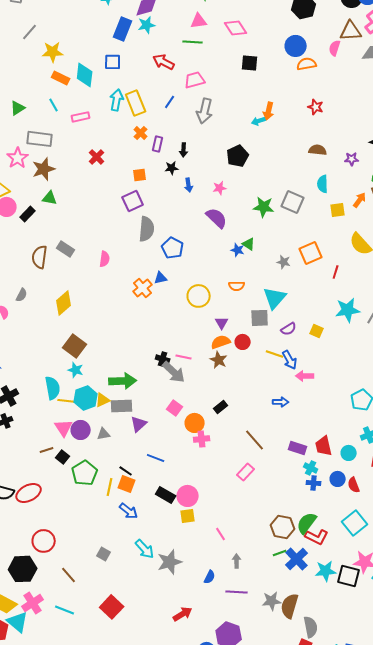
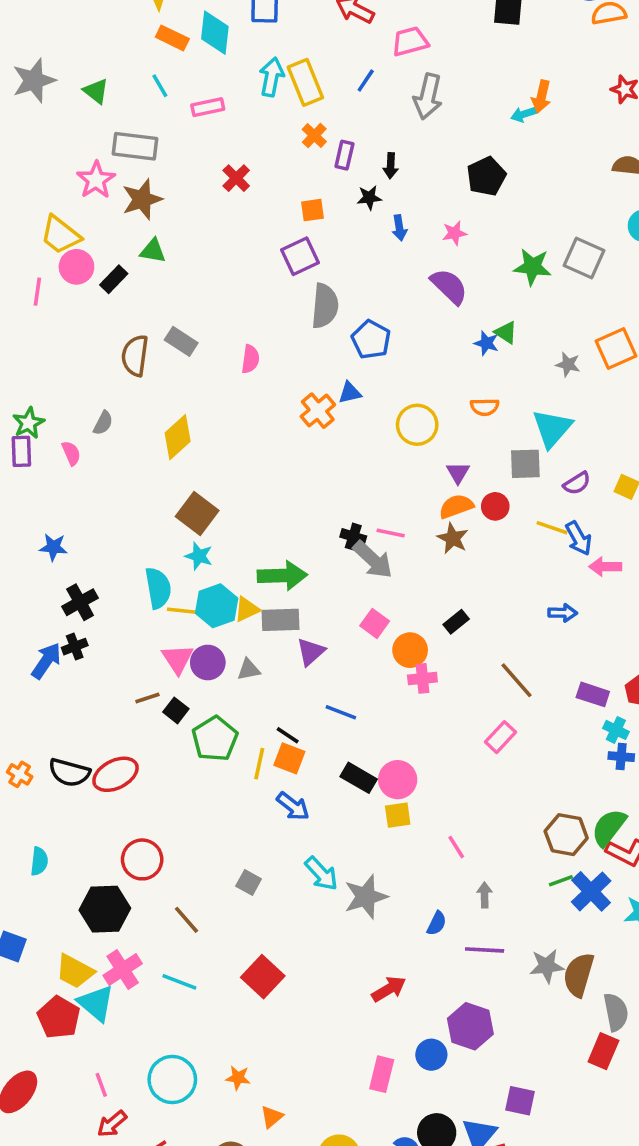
green triangle: (18, 108) -> (96, 91), turned -49

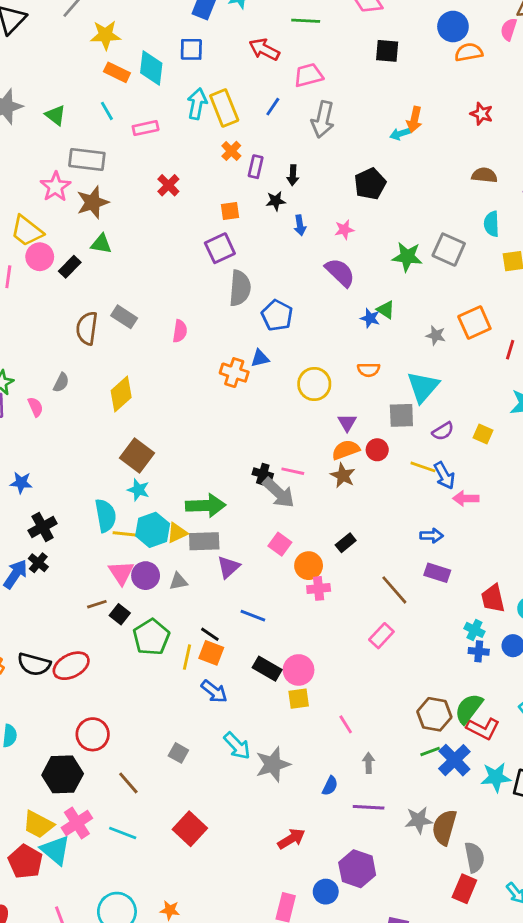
orange cross: (318, 411) -> (234, 373), turned -32
black cross: (75, 647) -> (38, 563), turned -30
purple rectangle: (593, 694) -> (437, 573), moved

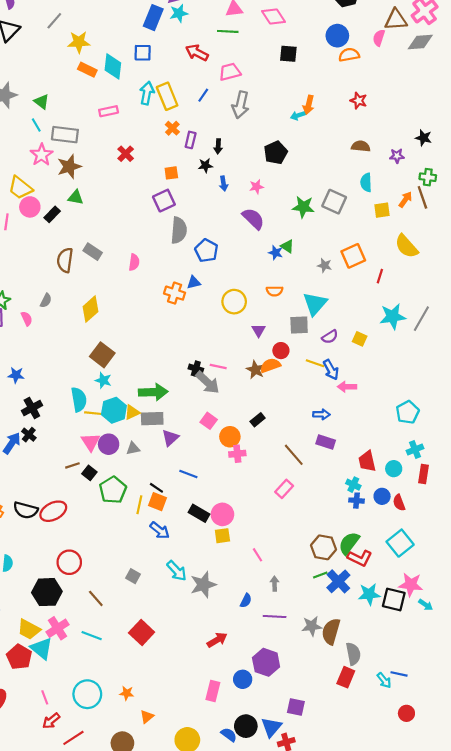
cyan line: (107, 111) -> (36, 125), moved
orange semicircle: (346, 450) -> (270, 365), moved

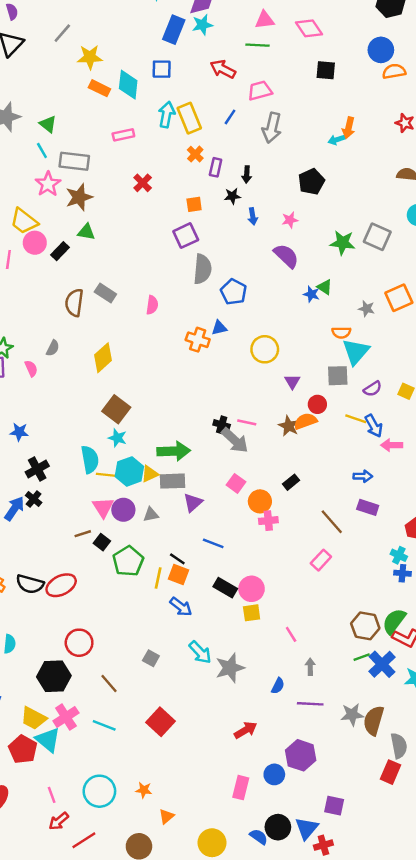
orange semicircle: (275, 291) -> (341, 333), moved

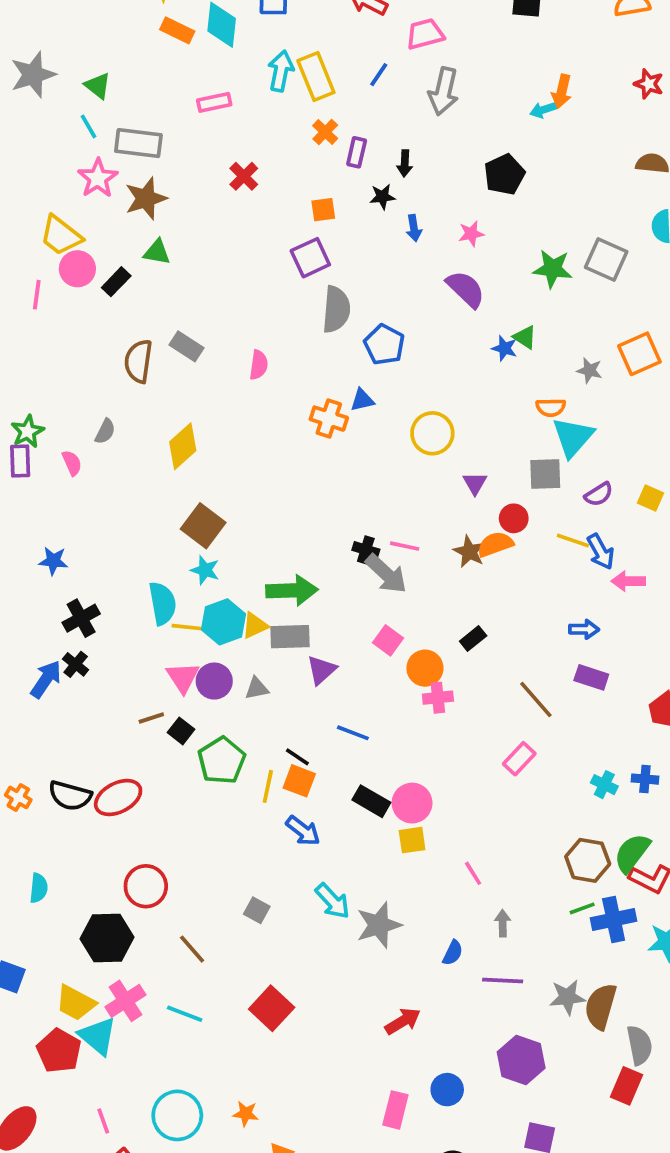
cyan cross: (399, 555) -> (604, 785), moved
blue cross: (382, 664) -> (614, 920), turned 32
purple hexagon: (301, 755) -> (521, 1060), moved

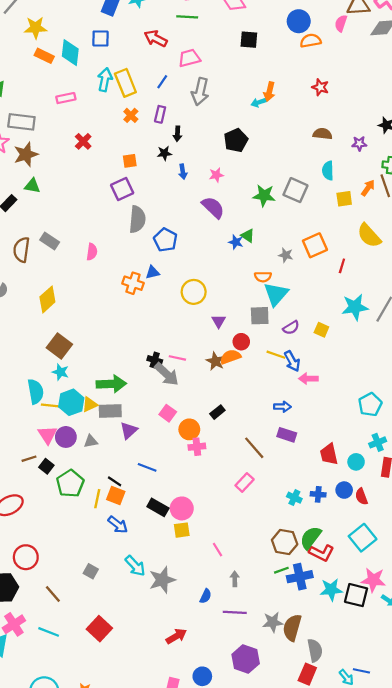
purple rectangle: (357, 152) -> (160, 114), moved

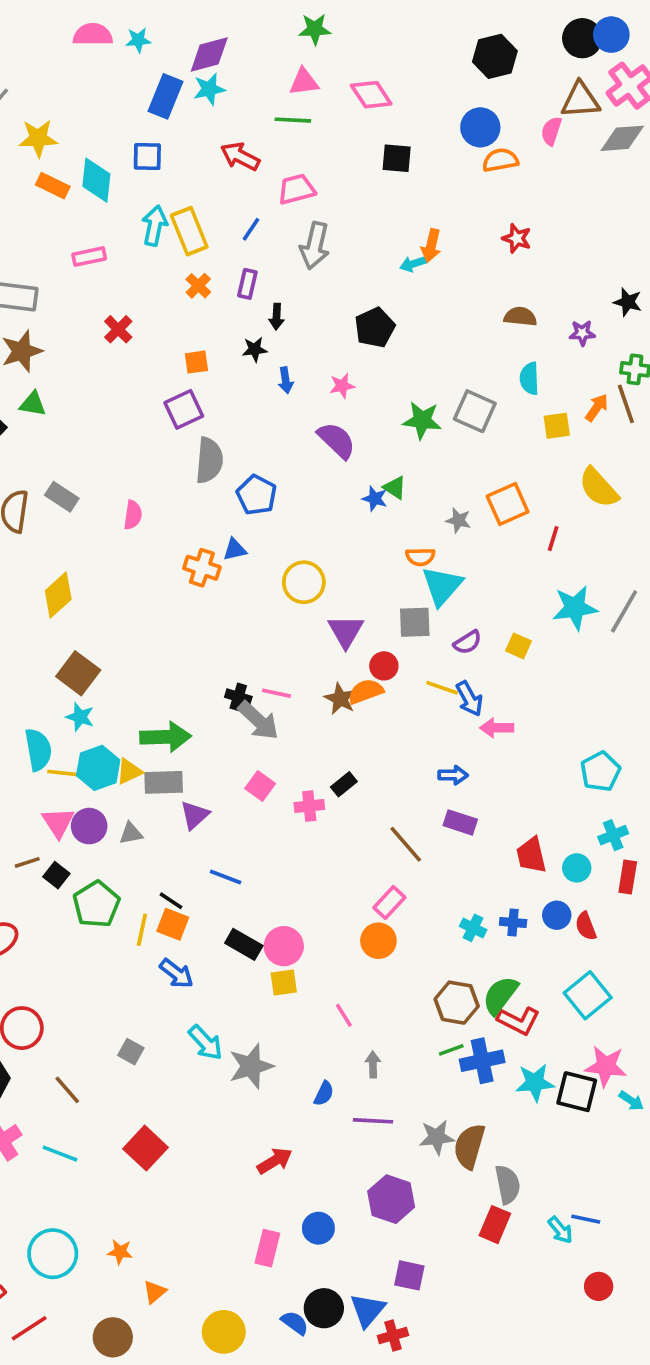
purple triangle: (219, 321) -> (346, 631), size x1.5
orange circle: (189, 429) -> (378, 941), moved
pink cross: (197, 447) -> (309, 806), moved

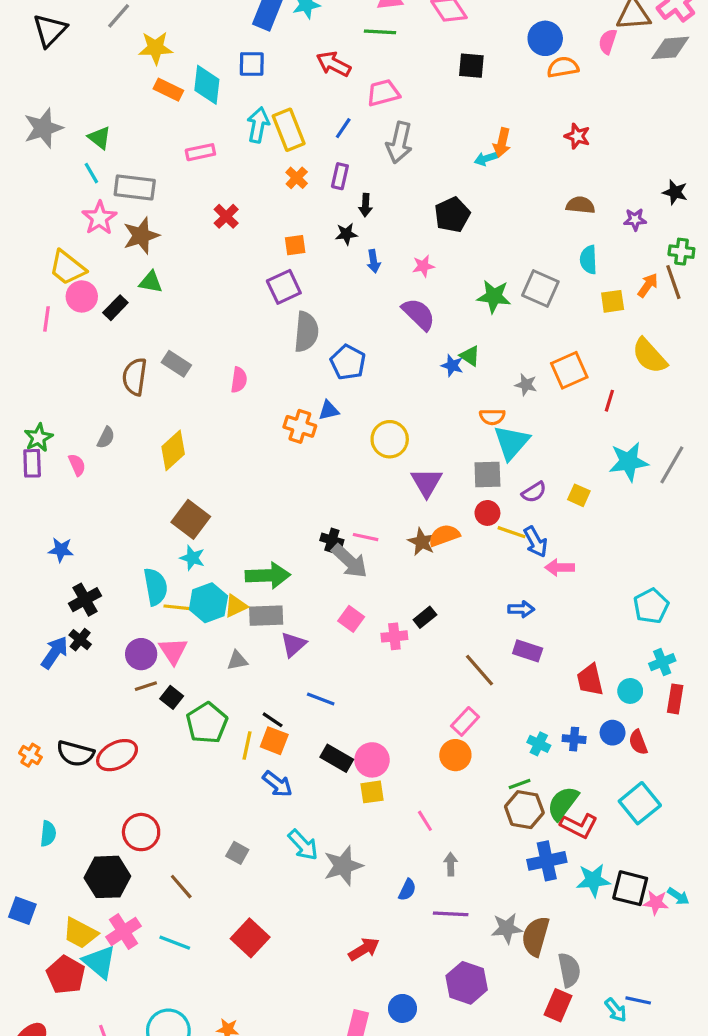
red circle: (384, 666) -> (487, 513), moved
purple circle: (89, 826) -> (141, 654), moved
green line: (451, 1050) -> (520, 784), moved
pink star: (606, 1066) -> (656, 903), moved, size x0.7

